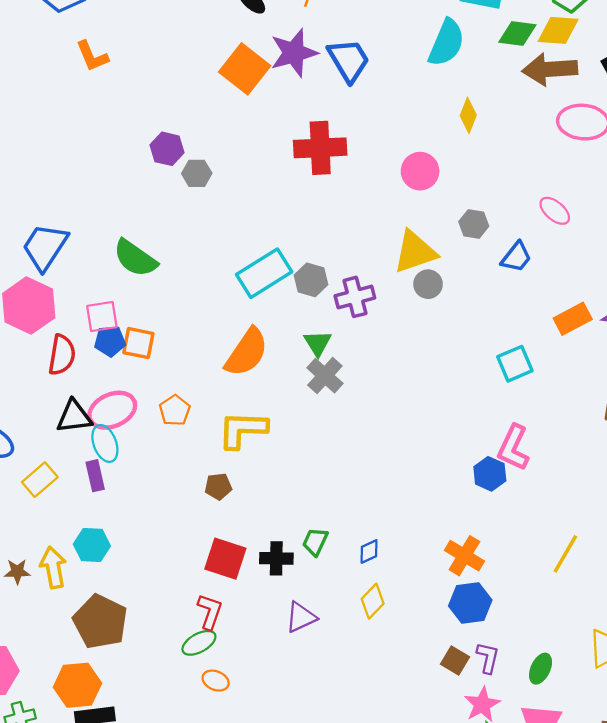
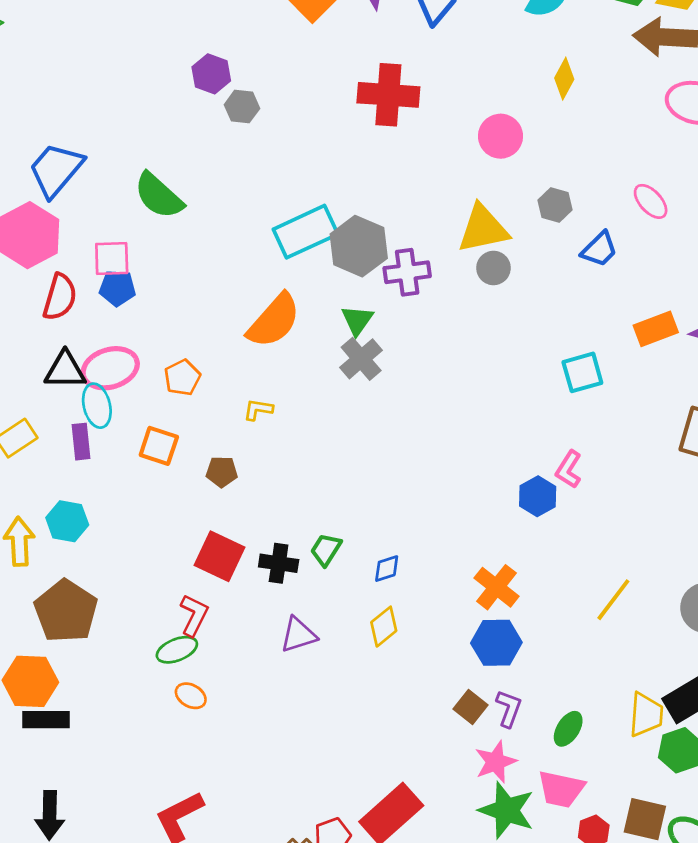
gray hexagon: (311, 280) -> (359, 246), size x1.5
orange square: (138, 343) -> (159, 446), moved
yellow L-shape: (243, 430) -> (258, 410), size x0.5
pink L-shape: (513, 448) -> (569, 469), size x0.7

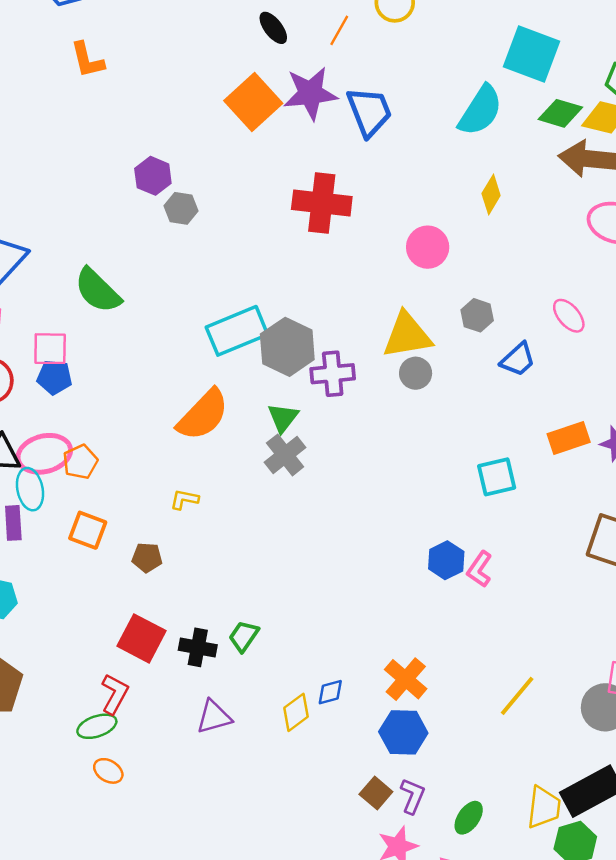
orange pentagon: (182, 377) -> (80, 462), moved
blue hexagon: (538, 496) -> (446, 560), moved
blue diamond: (387, 569) -> (330, 692), moved

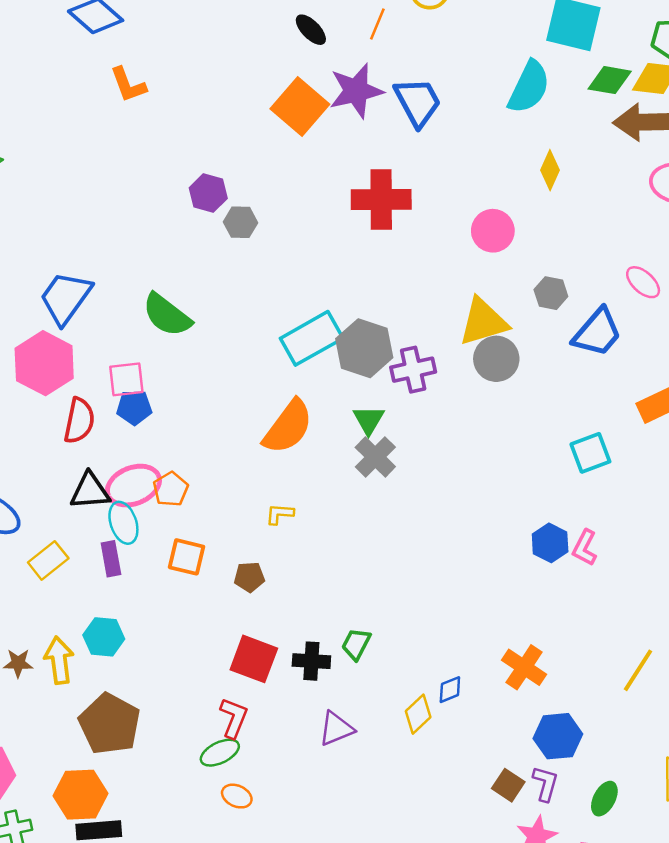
blue trapezoid: (518, 360) -> (597, 332), size x1.4
gray circle: (416, 373) -> (496, 359), size x1.4
blue hexagon: (403, 732) -> (558, 736), moved

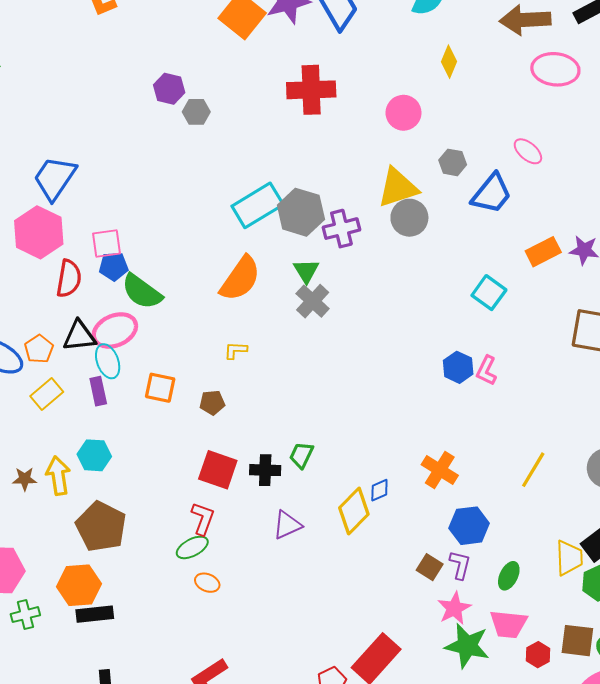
green semicircle: (167, 315) -> (142, 292), moved
cyan square: (590, 453) -> (489, 293), turned -32
orange pentagon: (171, 489) -> (39, 349), moved
yellow diamond: (418, 714) -> (354, 511), size x1.4

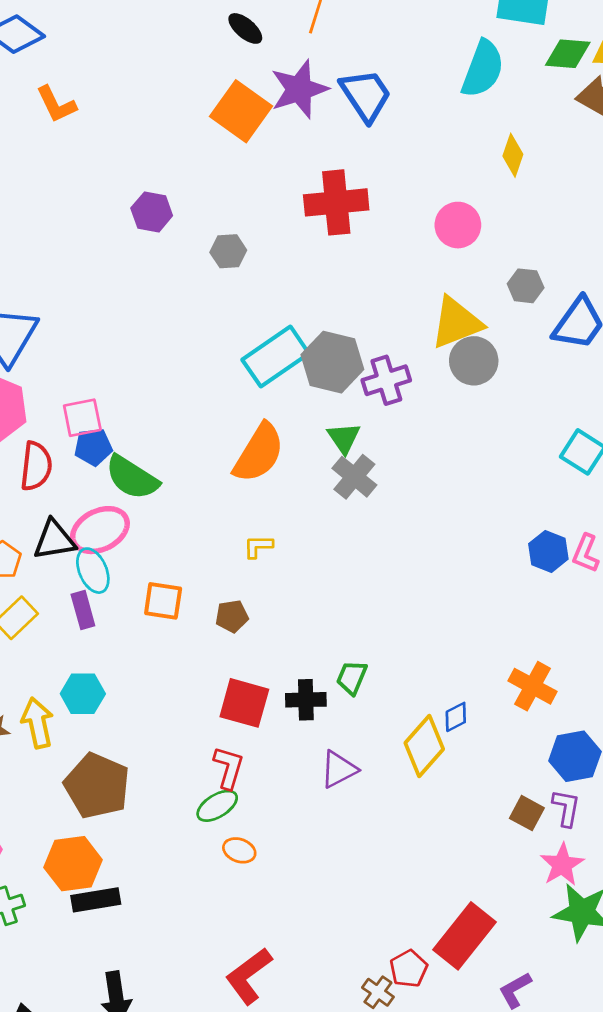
gray hexagon: (196, 112) -> (228, 251), moved

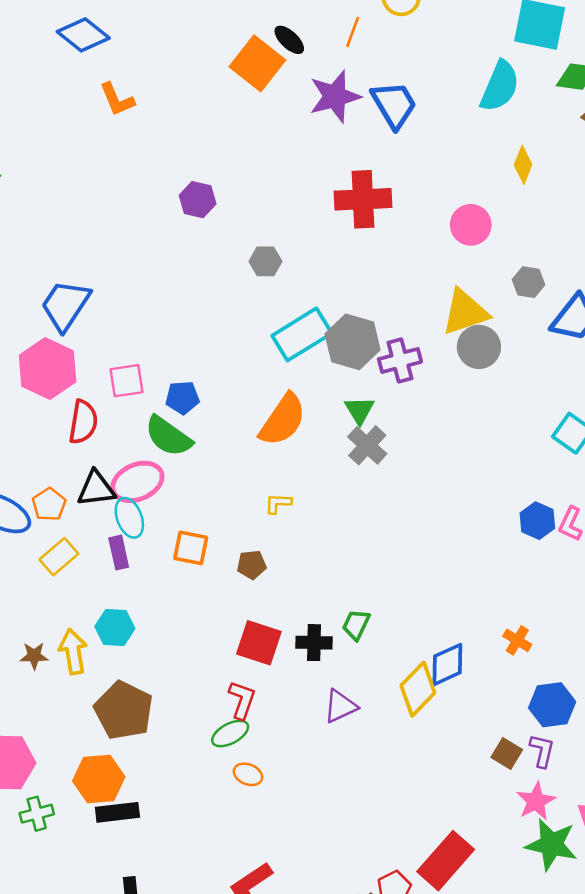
orange square: (241, 111) -> (257, 63), moved
gray hexagon: (228, 251) -> (265, 261), moved
blue pentagon: (93, 447) -> (182, 398), moved
orange cross: (533, 686) -> (517, 640), size x0.7
blue diamond: (456, 717) -> (447, 664), size x1.6

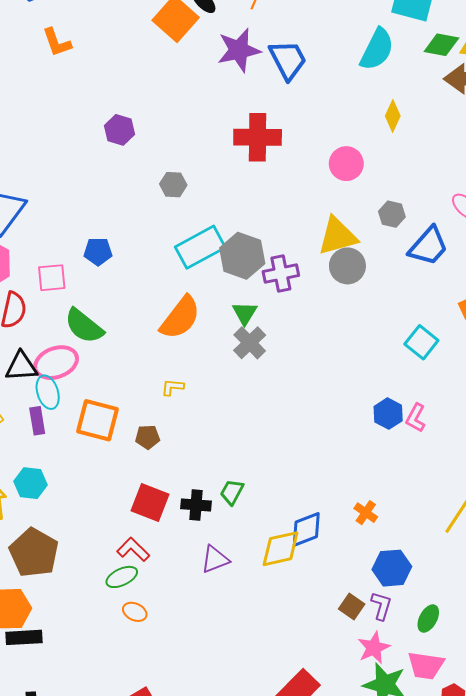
blue pentagon: (182, 398) -> (98, 251), moved
orange square: (191, 548) -> (98, 420), size x1.4
yellow diamond: (418, 689) -> (281, 549), turned 30
red L-shape: (242, 700) -> (133, 549), turned -68

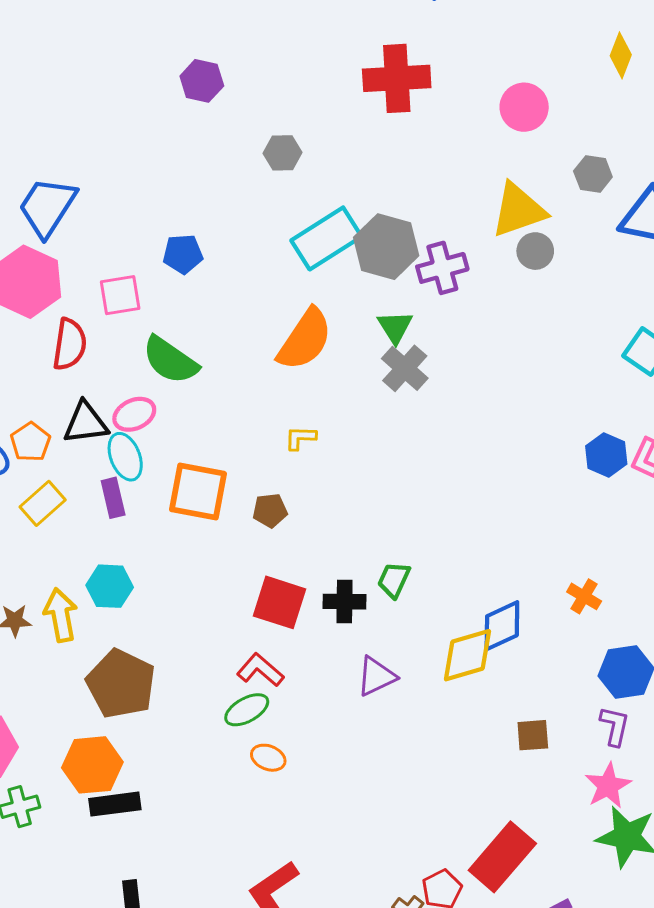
yellow diamond: (393, 116) -> (621, 55), moved
gray circle: (347, 266) -> (535, 251), size x0.7
pink ellipse: (56, 363) -> (134, 414), size x0.7
brown square: (352, 607) -> (533, 735), moved, turned -35

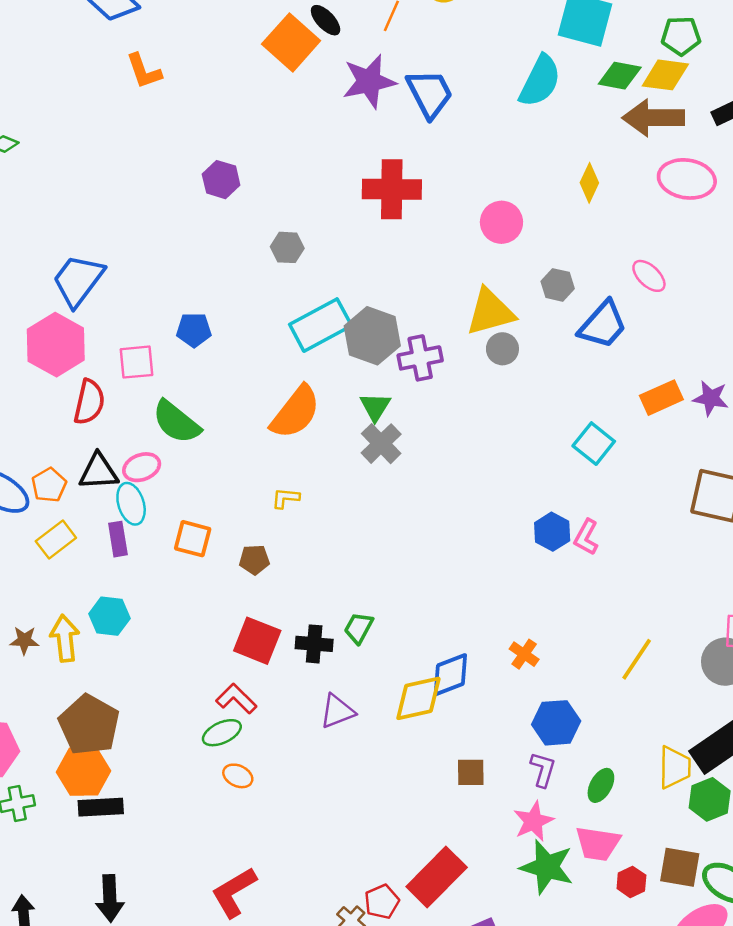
orange square: (198, 492) -> (193, 539), size x0.7
brown pentagon: (121, 684) -> (89, 725), moved

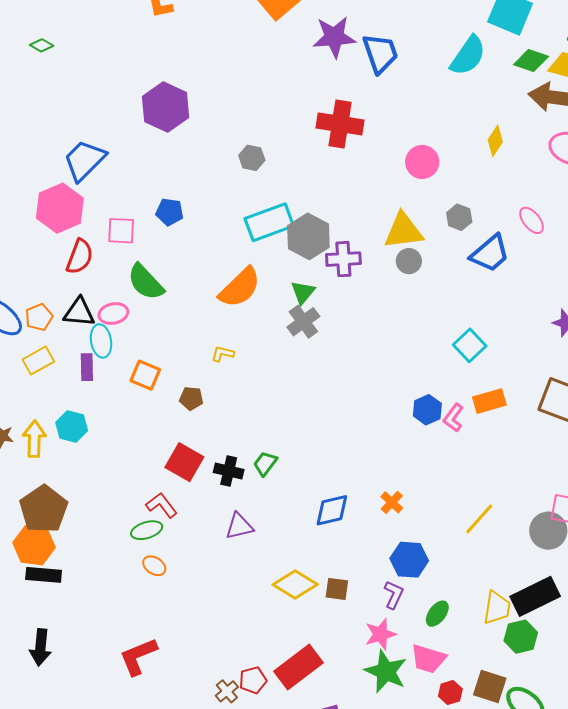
purple hexagon: (221, 180) -> (166, 107), moved, size x1.6
orange rectangle: (661, 398) -> (489, 401), moved
yellow diamond: (418, 698) -> (295, 584), moved, turned 36

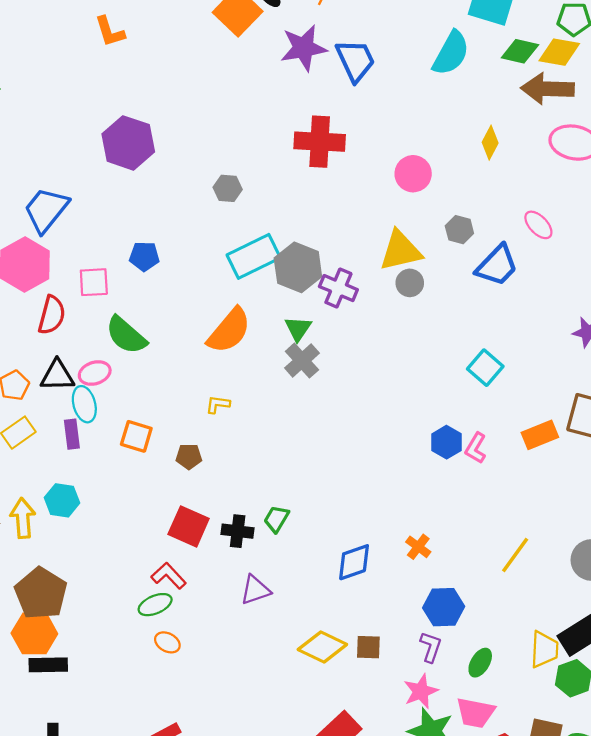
purple cross: (343, 259) -> (338, 288), turned 32
orange rectangle: (489, 401) -> (540, 435), moved

